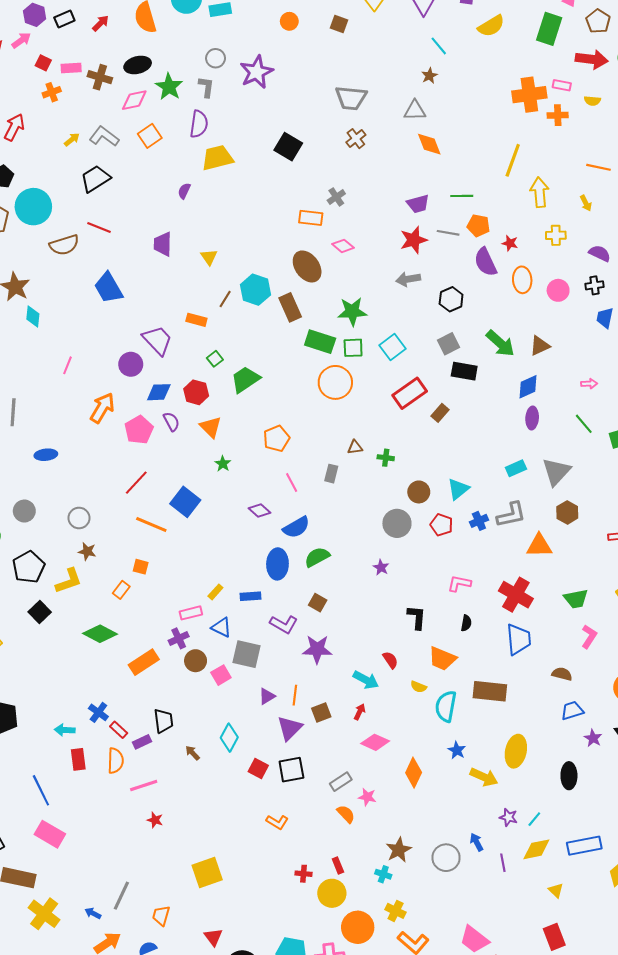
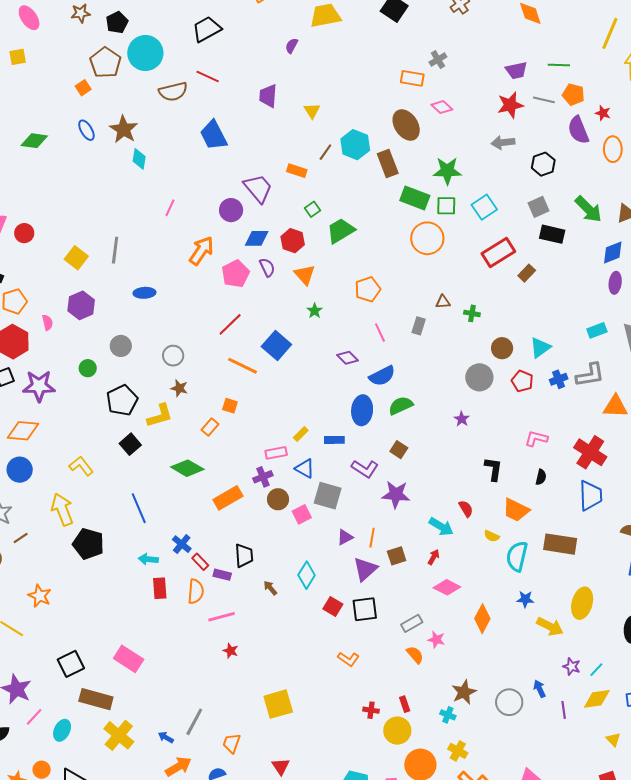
purple rectangle: (142, 742) -> (222, 575), turned 36
blue star: (457, 750) -> (525, 599), turned -30
blue line: (41, 790) -> (139, 508), moved

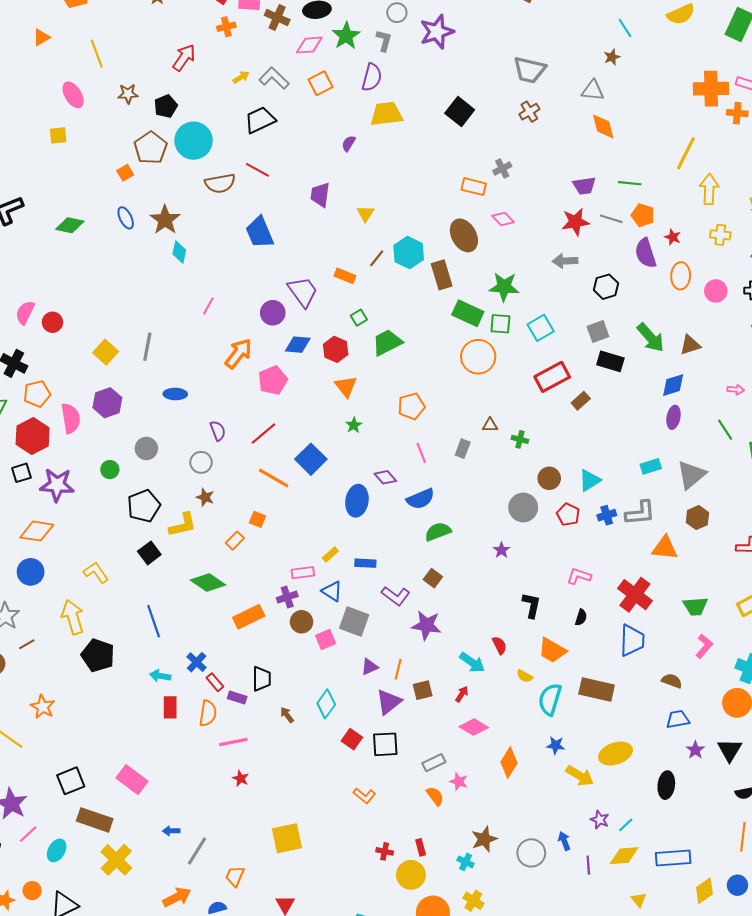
purple semicircle: (267, 267) -> (218, 431), moved
pink semicircle: (48, 322) -> (71, 418), size x1.8
blue ellipse: (362, 410) -> (357, 501), moved
yellow ellipse: (582, 603) -> (615, 754), turned 52
blue arrow: (166, 737) -> (171, 831), moved, turned -35

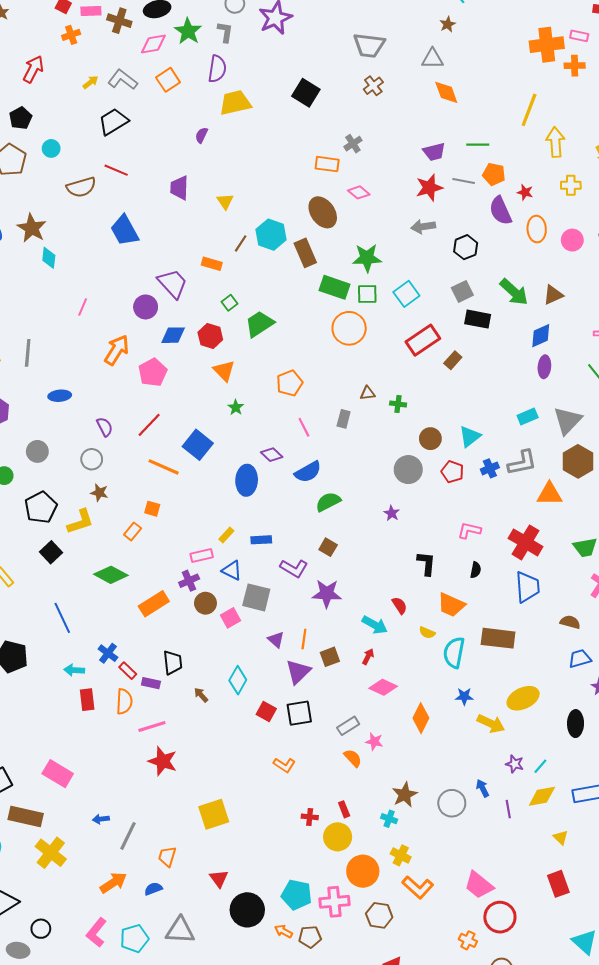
cyan circle: (194, 141) -> (51, 148), size x0.5
brown hexagon: (697, 518) -> (578, 461), size x1.4
purple triangle: (370, 667) -> (276, 640), turned -48
red star: (241, 778) -> (163, 761), size x1.8

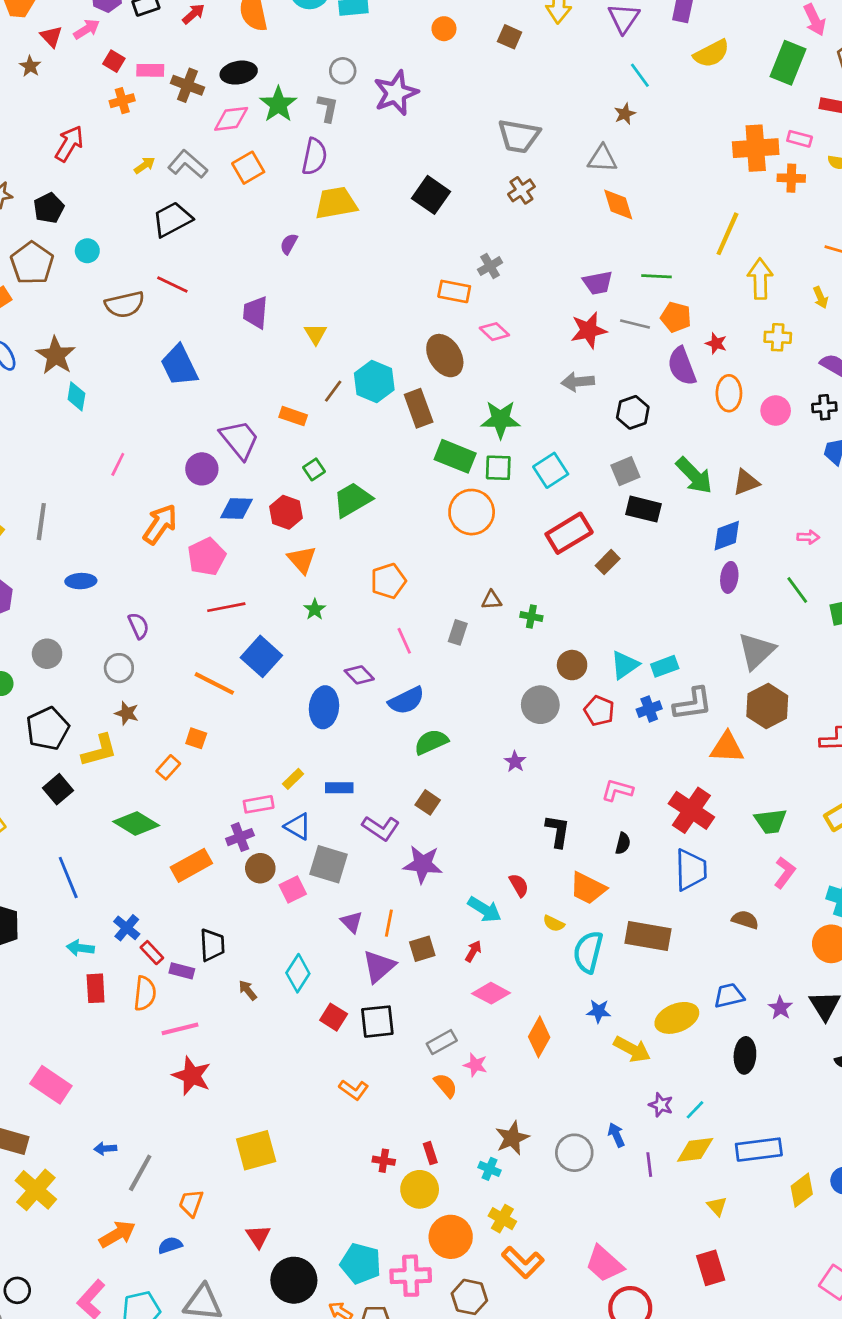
cyan rectangle: (528, 417) -> (665, 666), moved
red line: (149, 425) -> (226, 607), moved, turned 32
blue trapezoid: (580, 659) -> (729, 996), moved

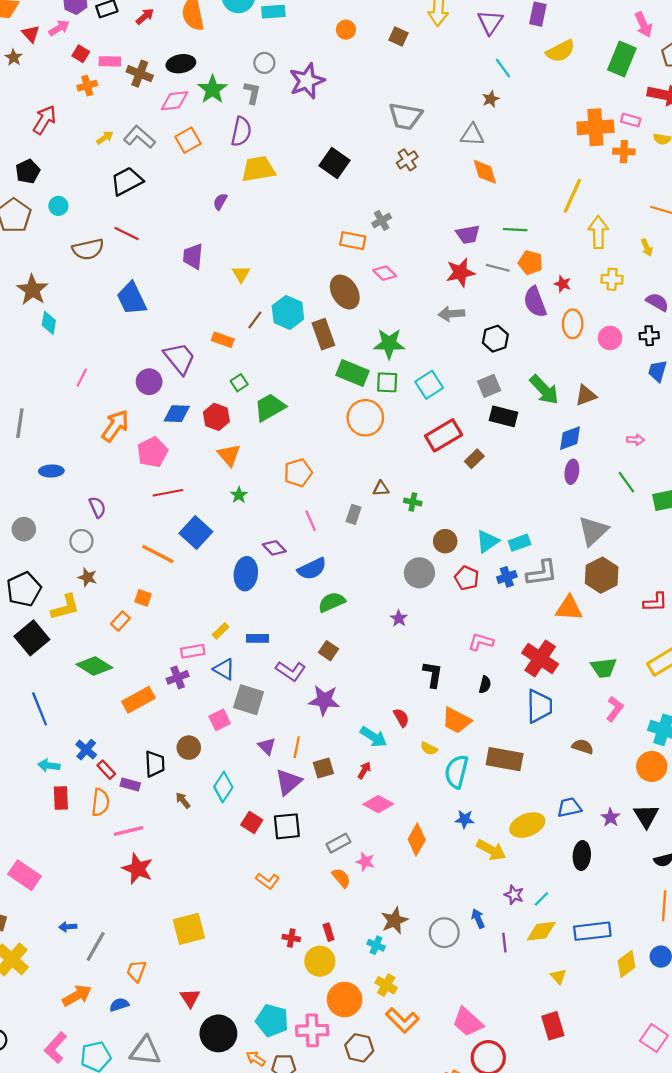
black square: (58, 789) -> (32, 638), size x1.4
brown circle: (260, 868) -> (189, 748), moved

